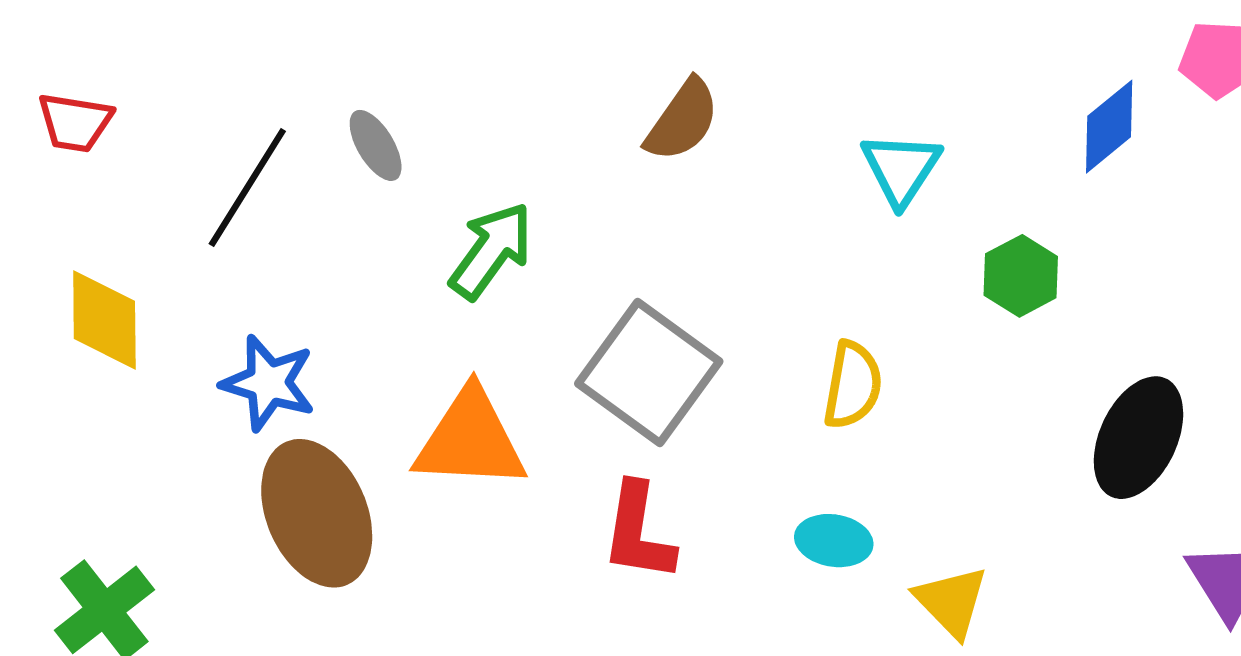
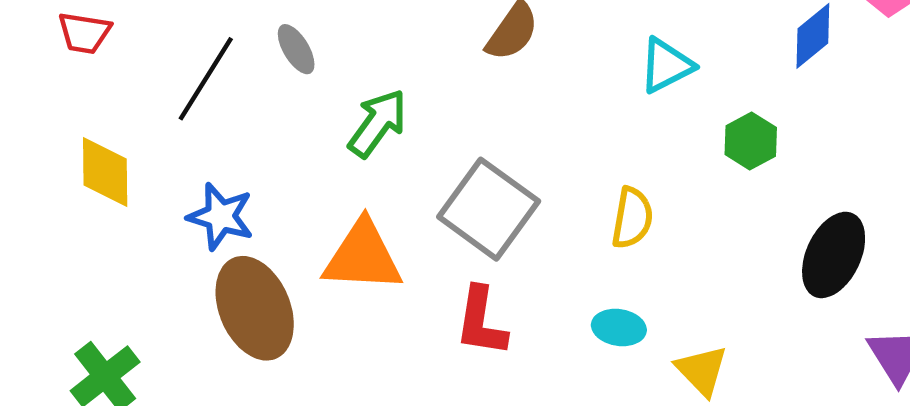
cyan triangle: (901, 169) -> (666, 65), turned 30

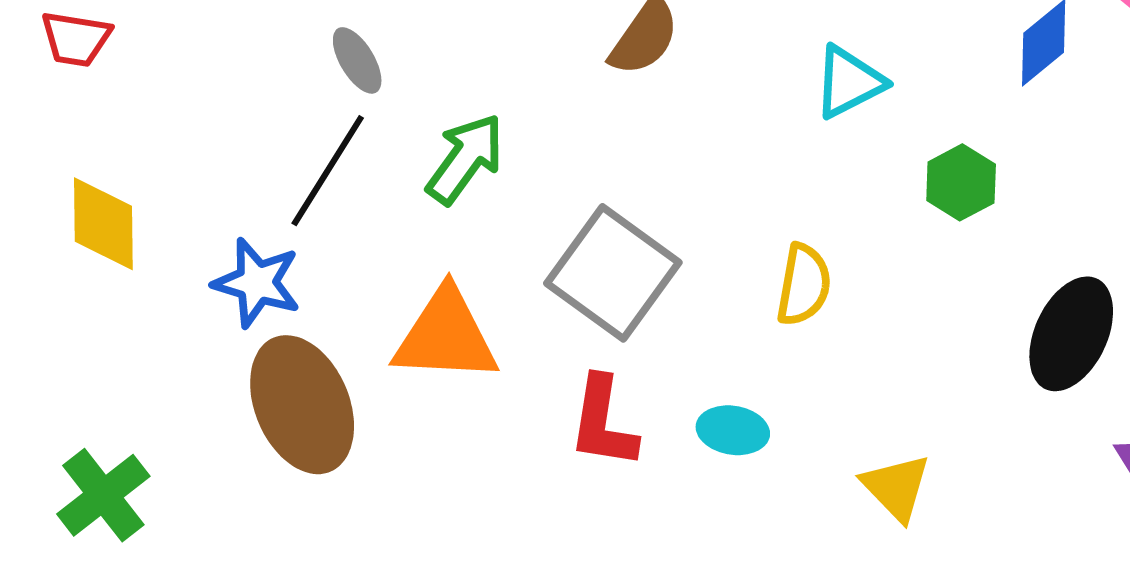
black line: (206, 79) -> (328, 171), moved
cyan ellipse: (619, 328) -> (733, 430), moved

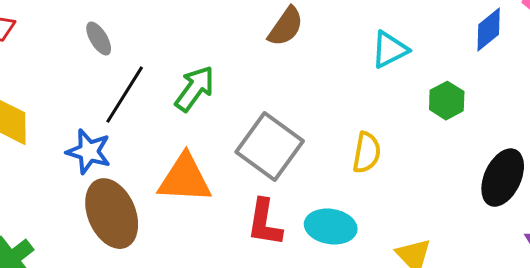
gray ellipse: (357, 60) -> (99, 39), moved
cyan ellipse: (733, 430) -> (331, 227), size x1.4

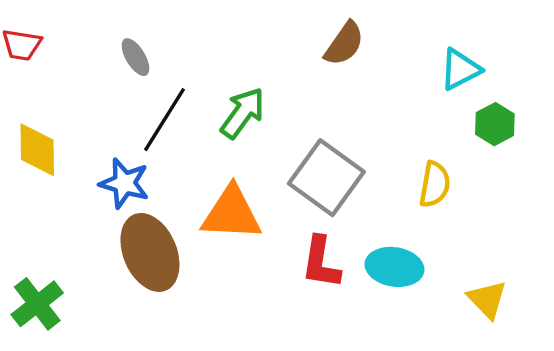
green hexagon: (447, 101) -> (495, 124), moved

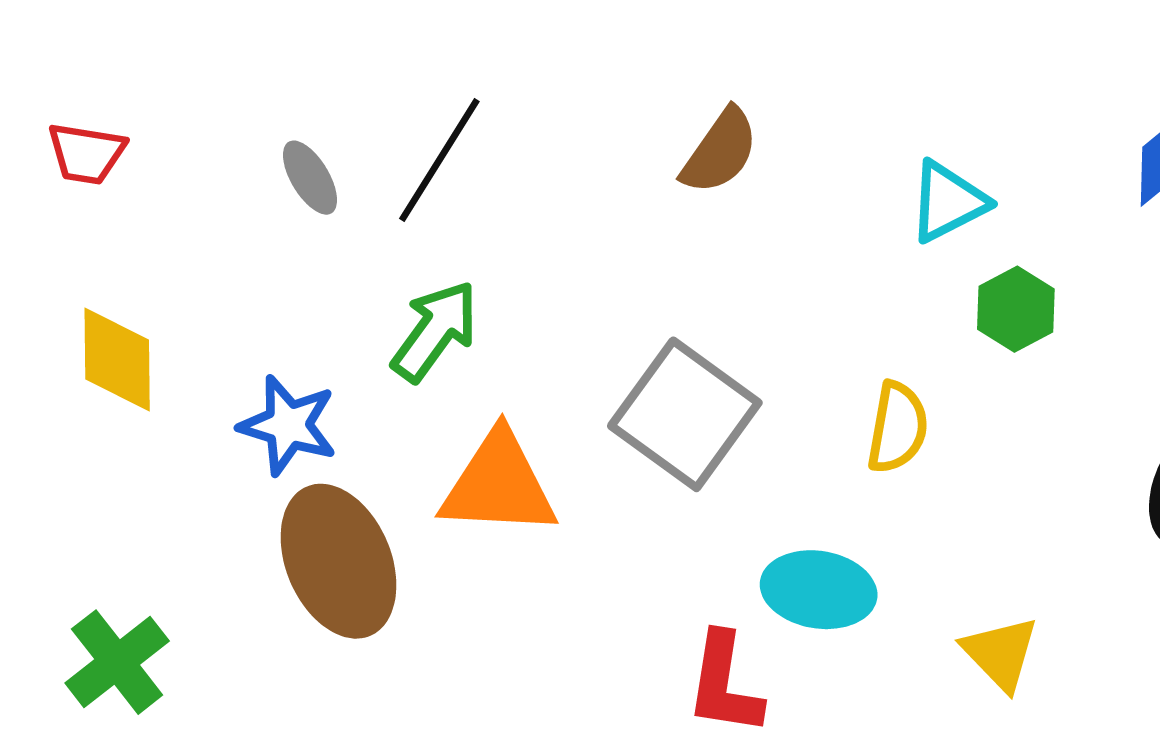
green arrow: (243, 113) -> (435, 331), moved
black line: (164, 120) -> (439, 160), moved
red L-shape: (321, 262) -> (724, 684), moved

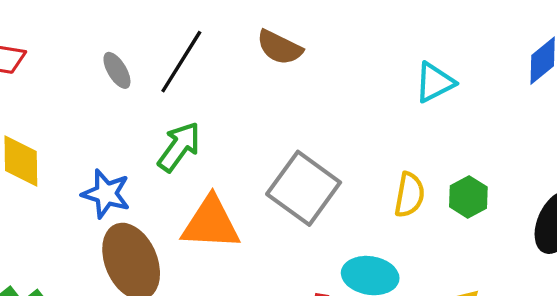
brown semicircle: (720, 151) -> (280, 47), moved, turned 81
green hexagon: (1016, 309) -> (468, 197), moved

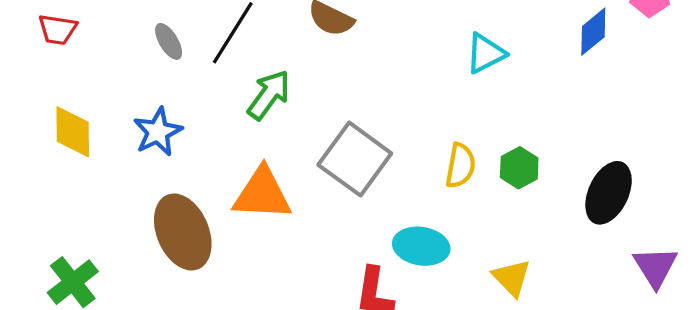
green arrow: (179, 147) -> (269, 95), moved
blue star: (106, 194) -> (158, 132), moved, turned 30

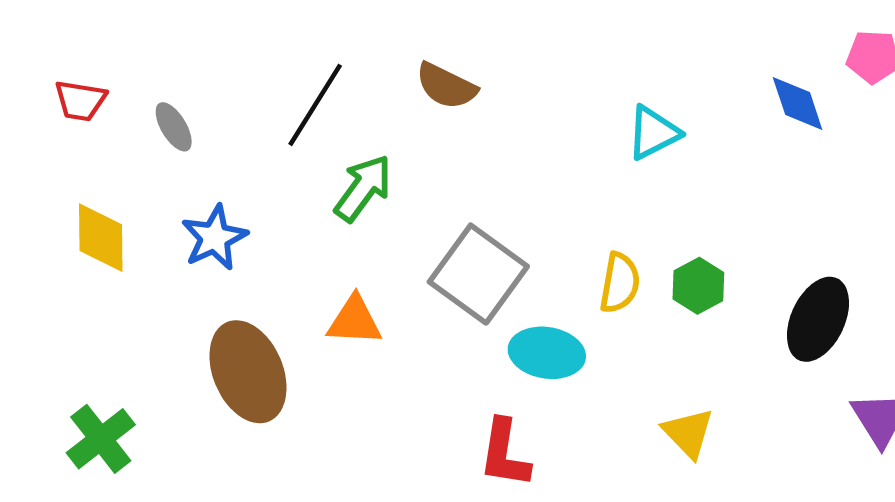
blue diamond: (593, 32) -> (798, 104), turned -69
gray ellipse: (169, 41) -> (174, 127), moved
orange triangle: (262, 194) -> (354, 321), size x0.7
cyan ellipse: (421, 246) -> (547, 353), moved

